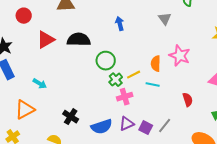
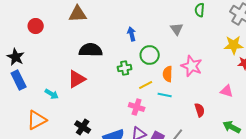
red triangle: (46, 40) -> (77, 79), moved
green circle: (106, 61) -> (150, 55), moved
green cross: (116, 80) -> (125, 68), moved, turned 32
pink cross: (125, 97) -> (137, 107), turned 35

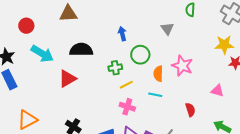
yellow line: (146, 85) -> (126, 85), moved
cyan arrow: (52, 94) -> (42, 54), moved, size x1.6

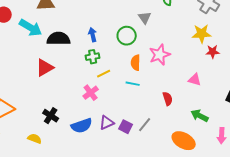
blue arrow: (122, 34) -> (93, 35), moved
cyan arrow: (42, 54) -> (31, 28), moved
green circle: (140, 55) -> (127, 36), moved
pink star: (182, 66) -> (160, 55), turned 30
pink cross: (127, 107) -> (91, 93), moved, turned 35

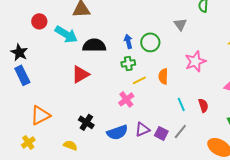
green circle: (127, 36) -> (150, 42), moved
orange semicircle: (136, 63) -> (163, 76), moved
cyan line: (133, 84) -> (181, 104), moved, turned 56

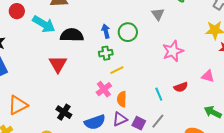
red triangle: (80, 74) -> (58, 64), turned -30
orange semicircle: (163, 76) -> (122, 99), moved
red semicircle: (203, 105) -> (181, 87), moved, turned 88

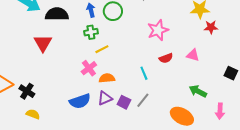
red semicircle: (181, 87) -> (166, 58), moved
orange semicircle: (122, 99) -> (107, 78), turned 84
black cross: (64, 112) -> (27, 91), moved

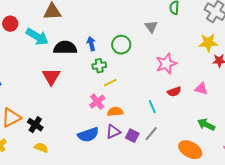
blue arrow: (91, 10) -> (91, 44), moved

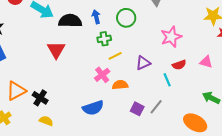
cyan line: (152, 107) -> (167, 80), moved
purple triangle: (113, 132) -> (143, 63), moved

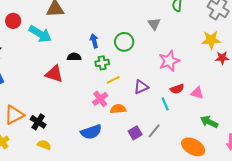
black semicircle: (70, 21) -> (74, 57), moved, size x0.6
red triangle: (56, 50) -> (54, 74), turned -42
pink triangle: (206, 62) -> (197, 93), moved
purple square: (137, 109) -> (135, 133), turned 32

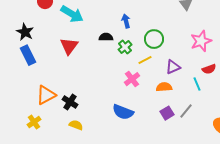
green circle: (124, 42) -> (154, 39), moved
green cross: (102, 63) -> (125, 47), moved, turned -32
red triangle: (54, 74) -> (69, 46), moved, turned 48
orange semicircle: (118, 109) -> (164, 87), moved
blue semicircle: (91, 132) -> (123, 112), turned 40

